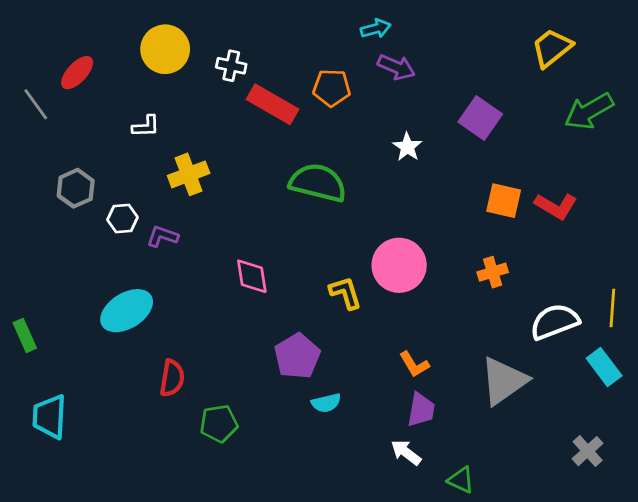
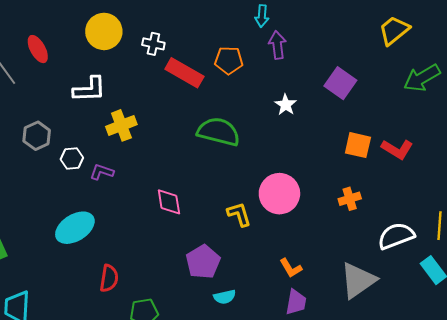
cyan arrow: (376, 29) -> (262, 16), turned 110
purple arrow: (396, 67) -> (277, 45), turned -120
red ellipse: (77, 73) -> (38, 49), turned -72
white L-shape: (146, 126) -> (89, 89), size x1.6

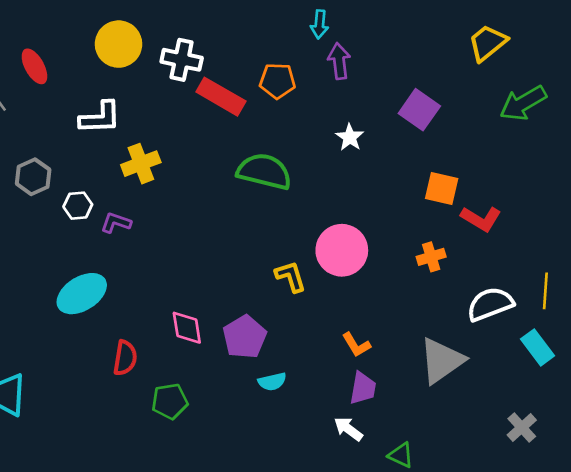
white cross: (153, 44) -> (182, 60), size x1.4
red L-shape: (397, 149) -> (481, 219), moved
pink diamond: (169, 202) -> (187, 328), moved

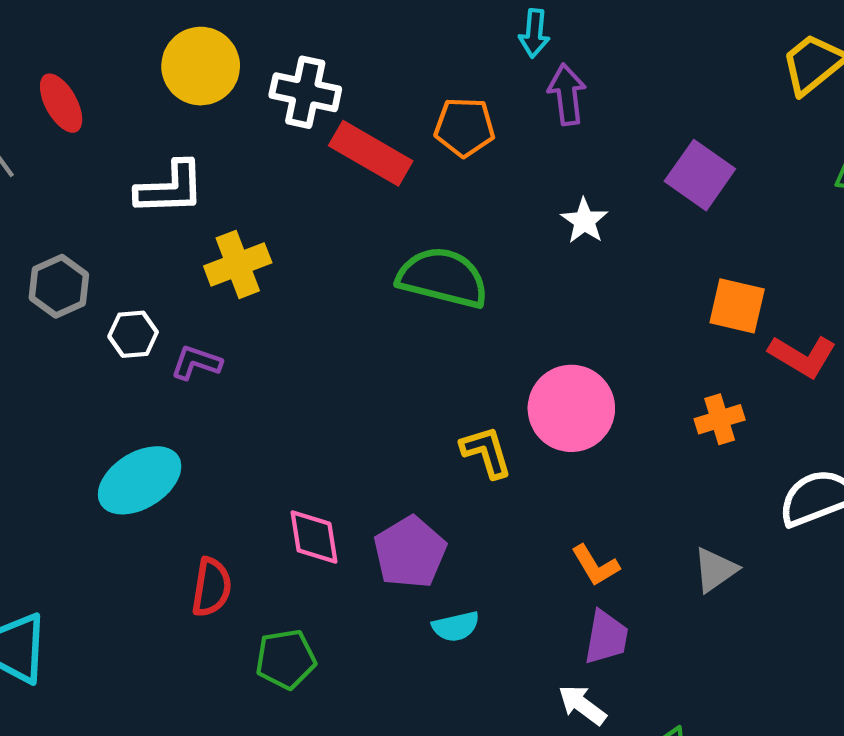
gray triangle: (442, 361) -> (715, 570), moved, size x0.6

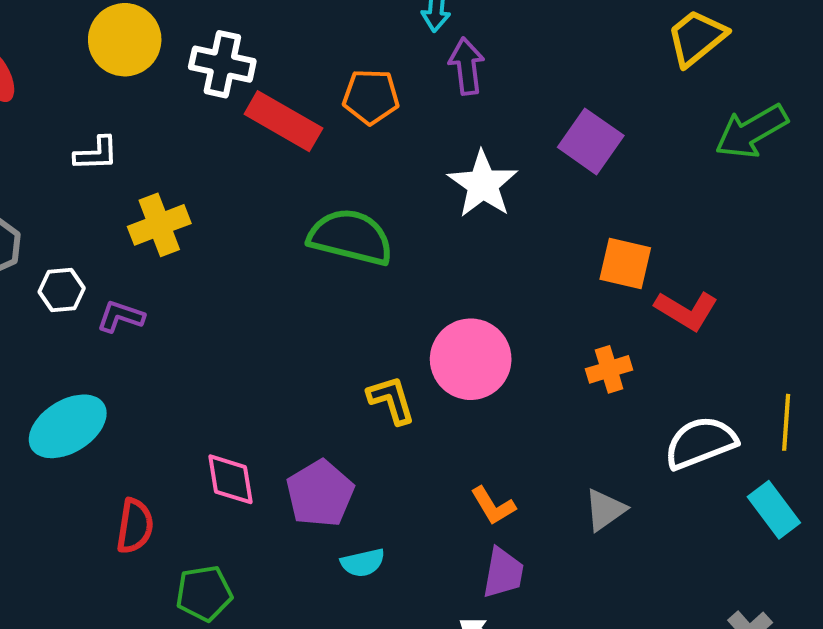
white L-shape: (170, 188) -> (96, 154), size x0.7
white star: (584, 221) -> (483, 184), size x1.6

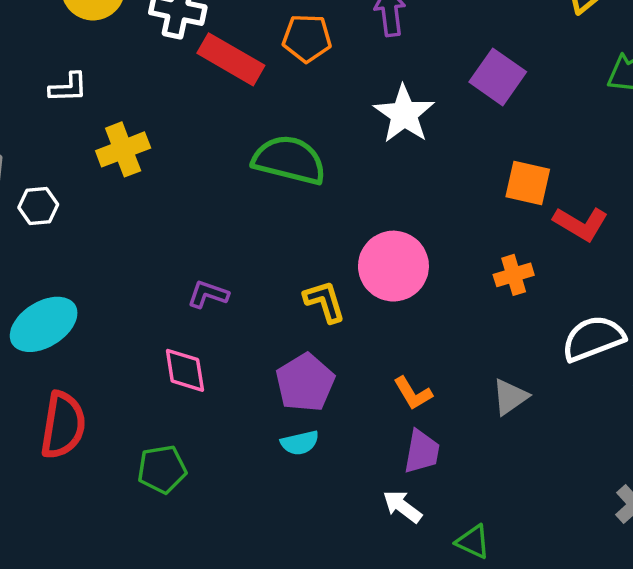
purple L-shape: (121, 316) -> (208, 294), moved
purple pentagon: (320, 494) -> (305, 383), moved
red semicircle: (135, 526) -> (63, 425), moved, size x1.4

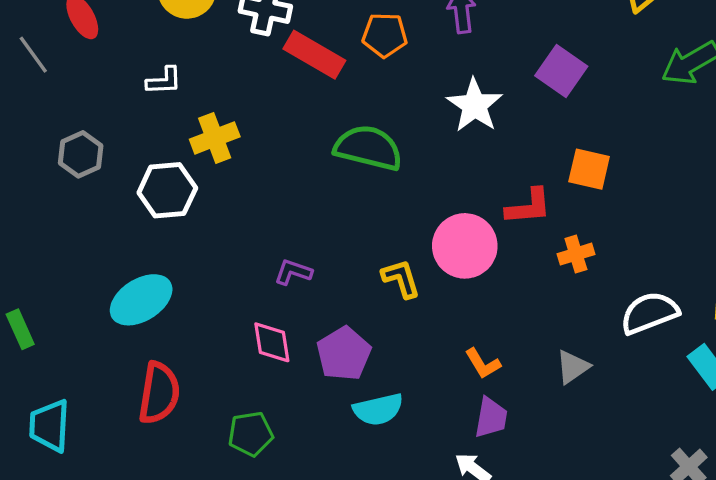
white hexagon: (38, 206) -> (167, 190), moved, size x1.6
red L-shape: (581, 224) -> (529, 207), moved, turned -36
purple pentagon: (305, 383) -> (344, 354), moved
cyan semicircle: (300, 443) -> (378, 409), size x1.4

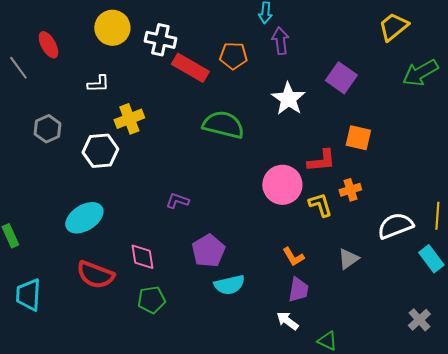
yellow L-shape: (401, 279) -> (320, 205), moved
pink diamond: (272, 342) -> (142, 257), moved
red semicircle: (159, 393) -> (95, 275), turned 102

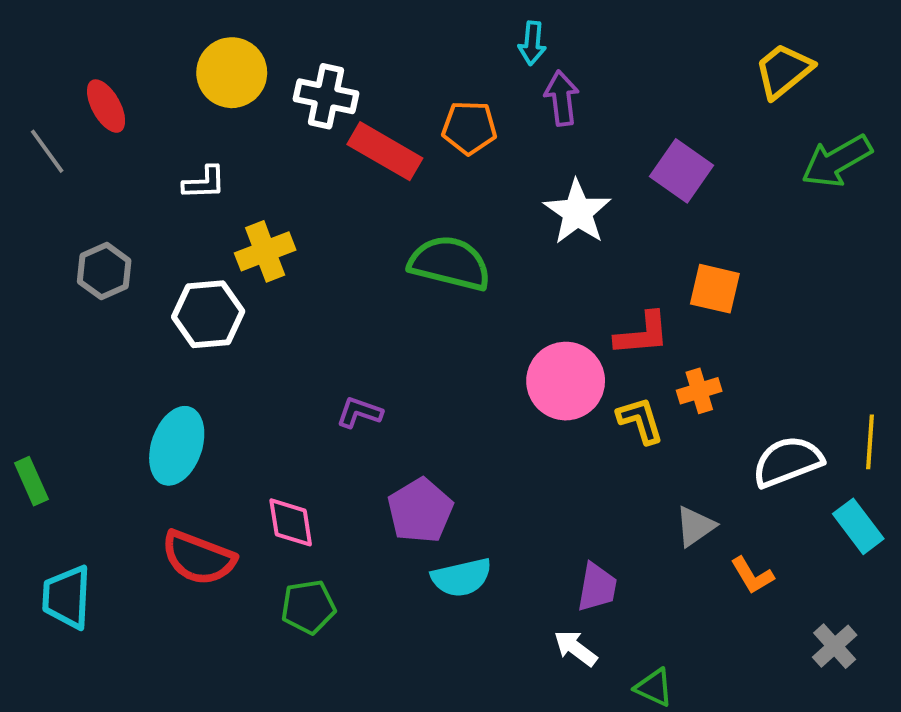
cyan ellipse: (84, 218) -> (177, 446), turned -39
orange L-shape: (293, 257) -> (752, 575), moved

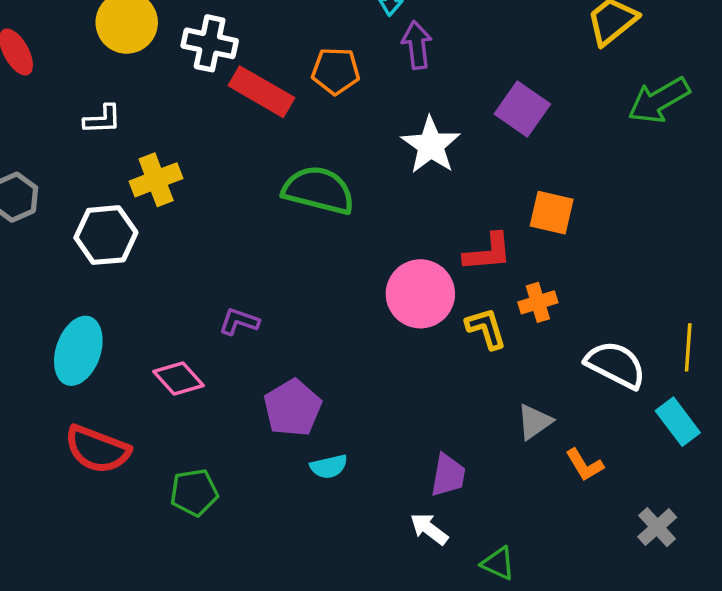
white semicircle: (788, 462) -> (616, 365), turned 48
pink diamond: (291, 522) -> (179, 378), moved, turned -33
cyan semicircle: (462, 577) -> (329, 467), size x0.7

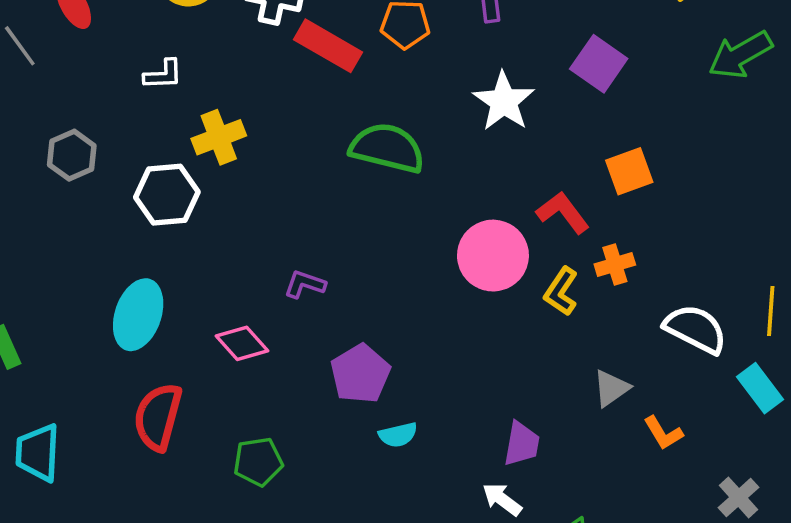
orange square: (552, 213) -> (629, 171), turned -33
red L-shape: (488, 252) -> (563, 213), turned -122
yellow L-shape: (486, 328) -> (561, 291), turned -129
red semicircle: (97, 449) -> (158, 417), turned 84

